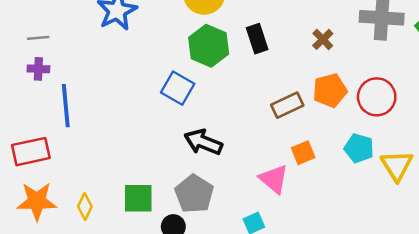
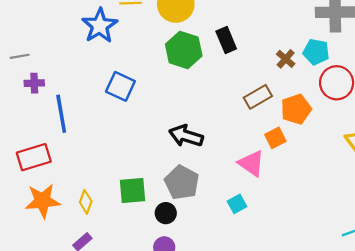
gray line: (38, 38) -> (20, 56), moved
brown cross: (323, 39) -> (286, 59), moved
blue square: (178, 88) -> (120, 86), moved
orange pentagon: (330, 90) -> (296, 109), moved
cyan pentagon: (359, 148) -> (316, 52), moved

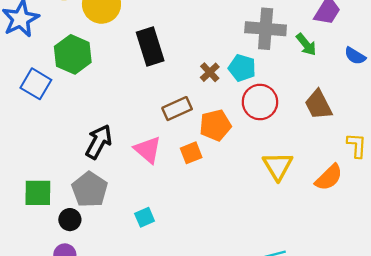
black rectangle: (226, 40) -> (150, 47), size x1.4
green hexagon: (184, 50) -> (73, 54), moved
black arrow: (186, 136) -> (99, 142), turned 96
pink triangle: (251, 163) -> (148, 150), moved

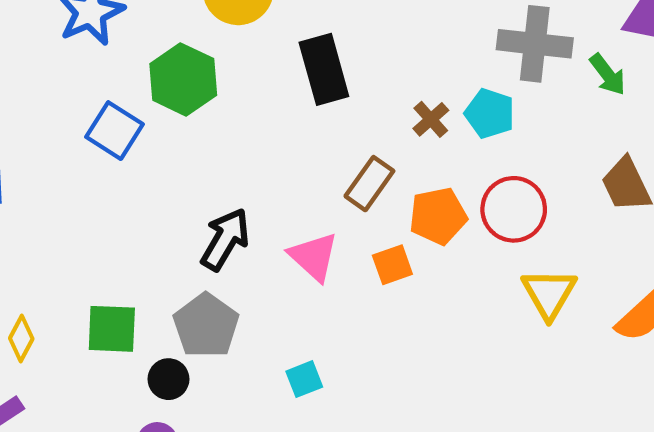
red circle: (260, 102) -> (514, 209), moved
brown rectangle: (177, 109) -> (369, 184), turned -32

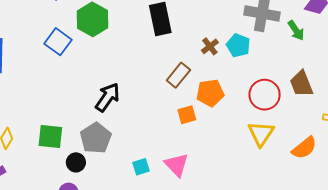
red circle: (514, 209) -> (265, 95), moved
pink triangle: (314, 257) -> (177, 165), moved

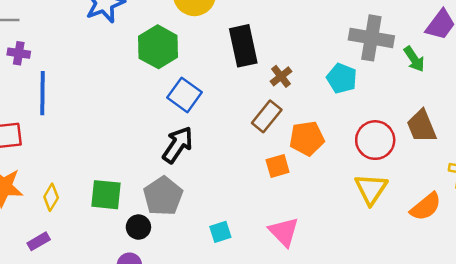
blue square: (58, 42) -> (184, 95), moved
brown cross: (210, 46) -> (281, 76), moved
pink triangle: (177, 165) -> (284, 232), moved

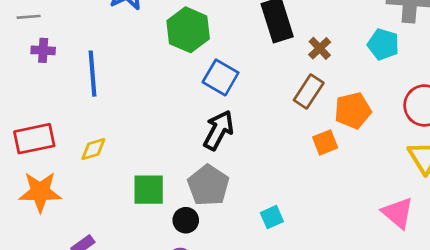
blue line: (42, 93) -> (92, 74), moved
yellow diamond: (51, 197) -> (93, 149), moved, turned 48
pink triangle: (284, 232) -> (398, 213), moved

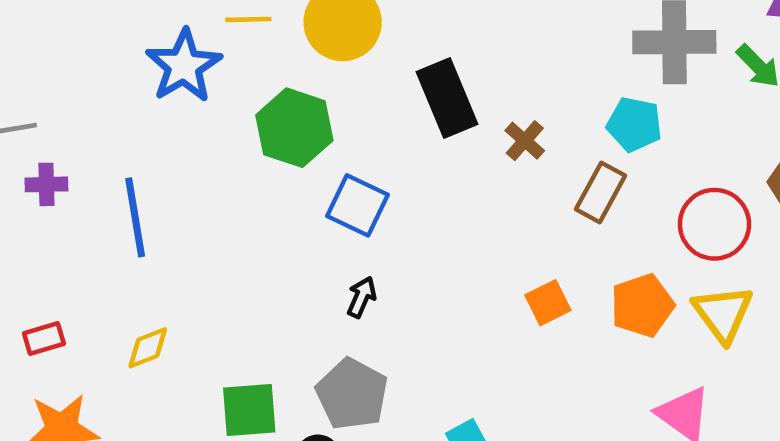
brown rectangle: (309, 92) -> (601, 192), moved
orange pentagon: (353, 111) -> (642, 306), moved
black arrow: (218, 130) -> (362, 297), size x0.6
red rectangle: (34, 139) -> (44, 339), size x0.6

